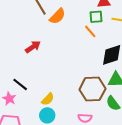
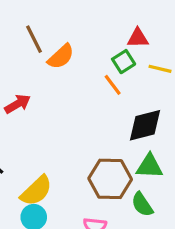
green square: (96, 17) -> (124, 62), turned -32
yellow semicircle: (48, 99) -> (36, 191), size x1.5

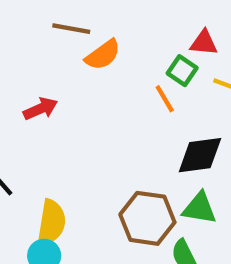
brown line: (34, 39) -> (71, 29), turned -60
green square: (124, 62) -> (182, 71), turned -30
yellow semicircle: (36, 191) -> (51, 222), turned -44

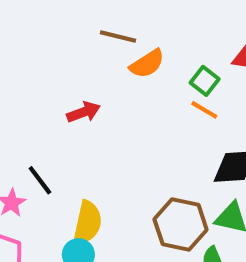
green square: (182, 71) -> (205, 81), moved
orange line: (165, 99) -> (204, 110), turned -32

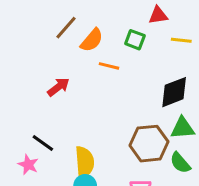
brown line: (118, 36) -> (66, 28), turned -45
orange line: (204, 110) -> (109, 66), moved

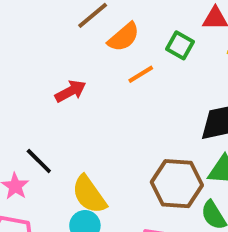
orange line: (109, 66) -> (141, 74), turned -54
yellow semicircle: (85, 162) -> (89, 195), turned 140

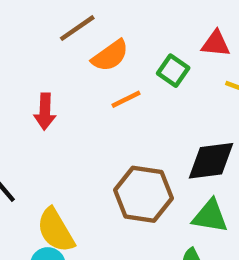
red arrow: (71, 91) -> (45, 111), turned 116
brown hexagon: (177, 184) -> (143, 194), moved

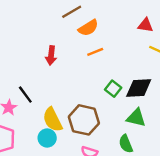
green square: (173, 71) -> (113, 89), moved
brown hexagon: (143, 194) -> (84, 120), moved

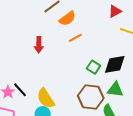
red triangle: (145, 25) -> (115, 11), turned -32
black line: (25, 95) -> (20, 90), moved
brown hexagon: (84, 120) -> (91, 97), moved

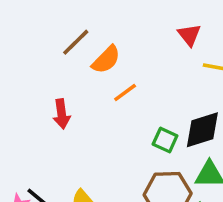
red triangle: (115, 11) -> (189, 35), turned -32

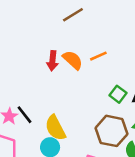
orange semicircle: (106, 60) -> (73, 60), moved, turned -105

